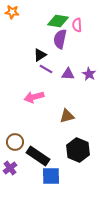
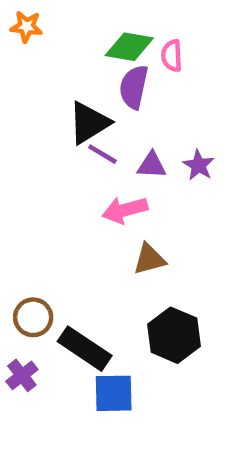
black triangle: (40, 55) -> (89, 123), size x1.5
pink arrow: (34, 97) -> (125, 210), moved

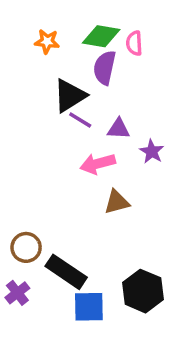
orange star: (26, 27) -> (47, 41), moved
purple star: (199, 165) -> (152, 151), moved
black hexagon: (174, 335) -> (143, 291), moved

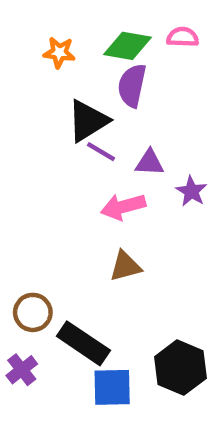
pink semicircle: (134, 43) -> (183, 37), moved, turned 95
brown triangle: (117, 202) -> (125, 266), moved

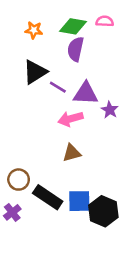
black triangle: (88, 121) -> (35, 72), moved
purple triangle: (150, 163) -> (86, 93), size x1.5
blue square: (112, 387) -> (79, 201), moved

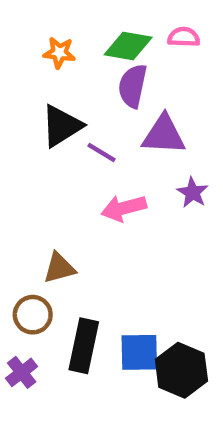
purple triangle: (86, 93) -> (164, 135), moved
brown triangle: (72, 153) -> (59, 268), moved
black rectangle: (48, 197) -> (84, 346), turned 68

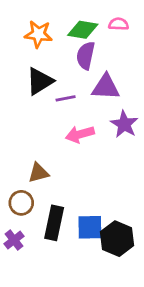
orange star: (59, 53) -> (38, 34), size x1.4
purple line: (102, 153) -> (66, 98), turned -42
purple star: (193, 193) -> (124, 124), size x1.4

